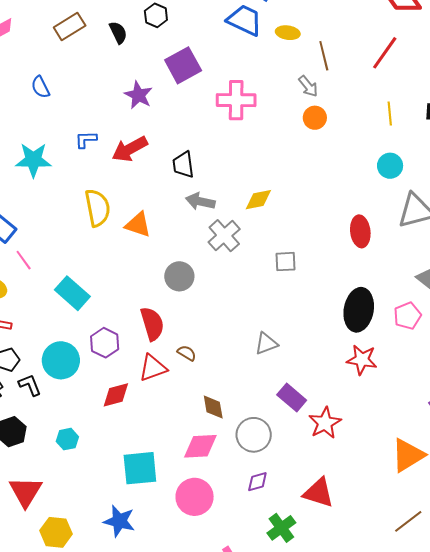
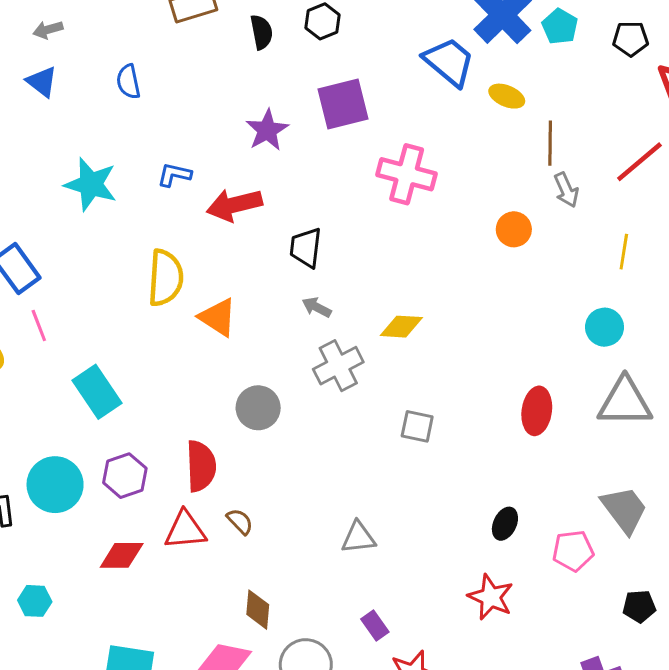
gray arrow: (308, 86) -> (566, 190), moved
gray arrow: (200, 201) -> (317, 307), size x0.7
black ellipse: (359, 310) -> (505, 524), size x0.5
purple rectangle: (292, 398) -> (375, 625), size x0.7

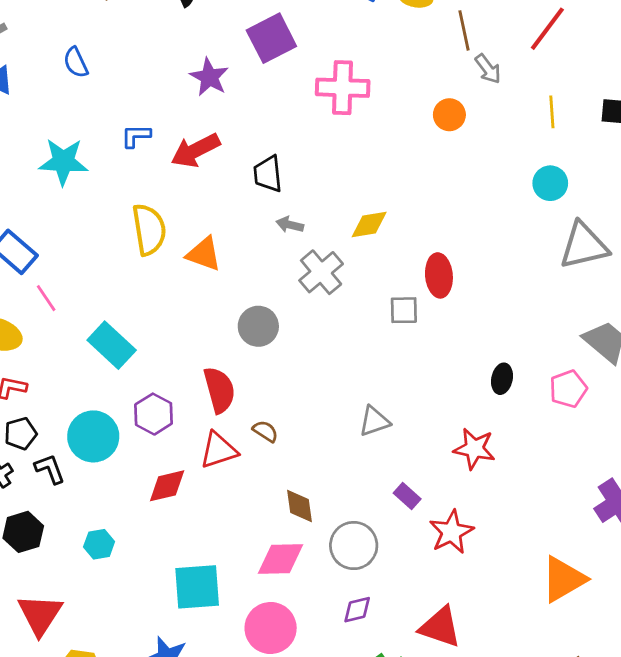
red ellipse: (537, 411) -> (439, 275), moved
red star: (491, 597) -> (474, 449), moved

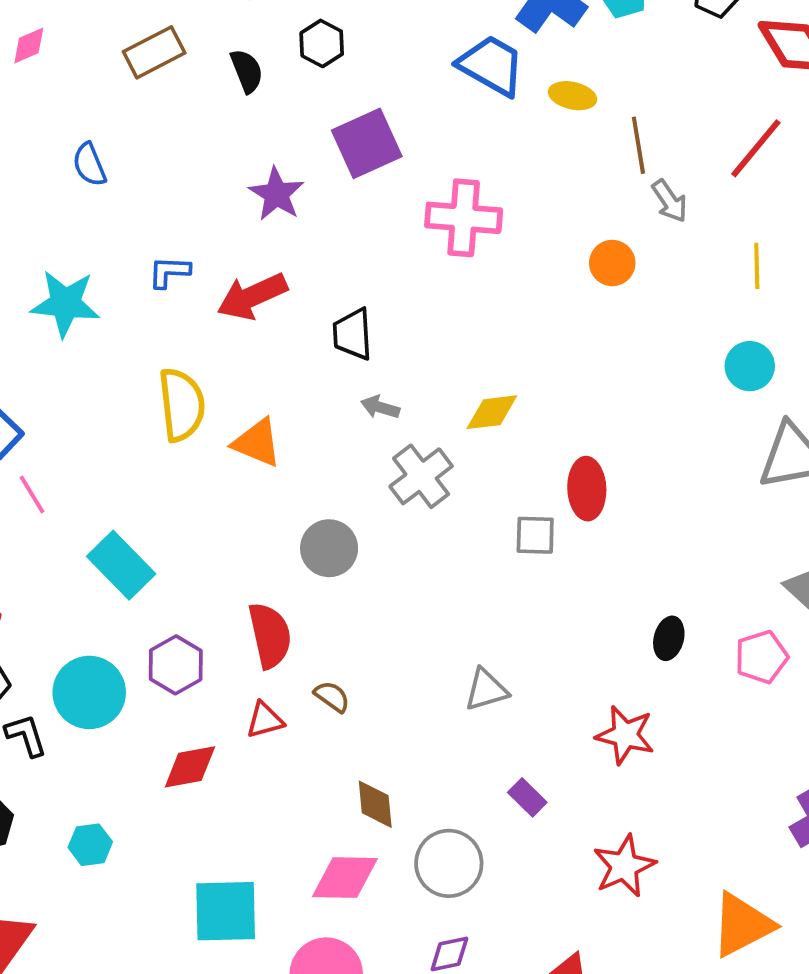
red triangle: (219, 450) -> (265, 720), size x0.7
red star: (451, 532) -> (624, 866), moved

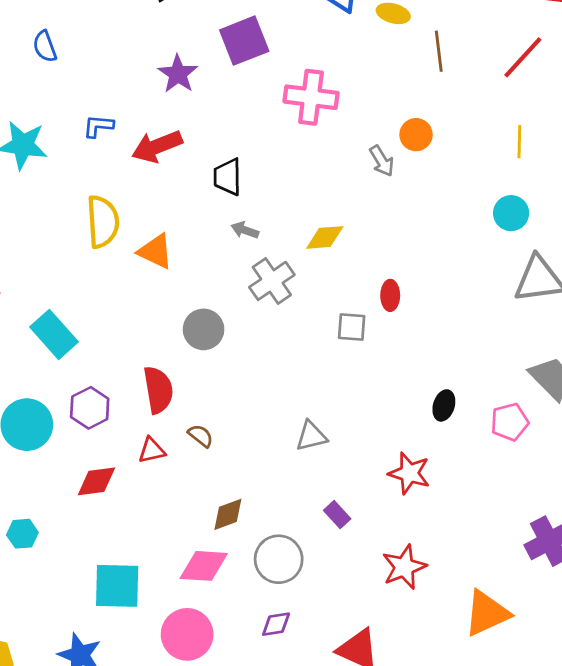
gray arrow: (670, 201) -> (382, 161), moved
red ellipse: (587, 489) -> (390, 295), size x0.7
brown diamond: (375, 804) -> (228, 514), turned 72

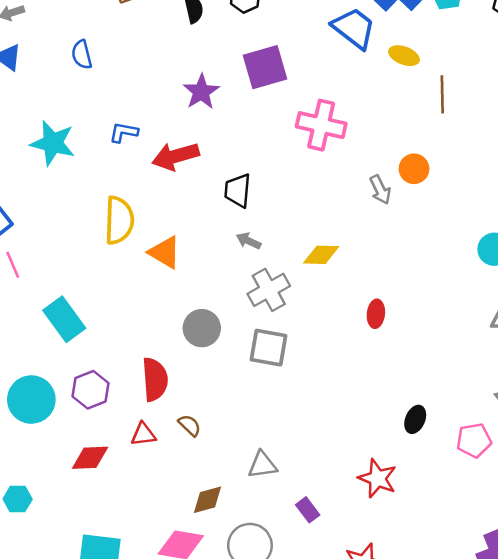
gray square: (352, 327) -> (268, 348), moved, size x1.4
gray triangle: (311, 436) -> (262, 465), moved

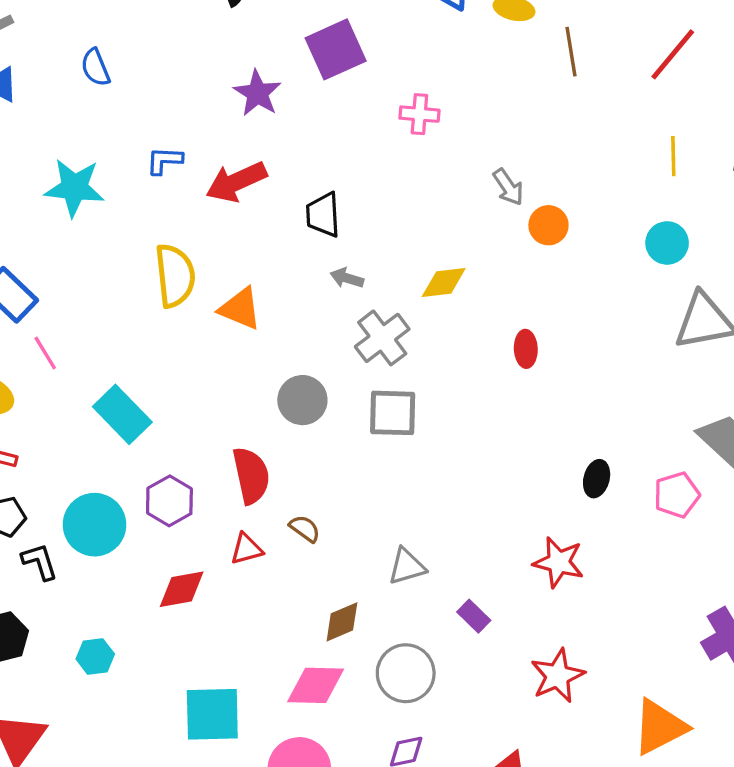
pink cross: (321, 125) -> (419, 114), size x0.6
orange circle: (414, 169) -> (548, 225), moved

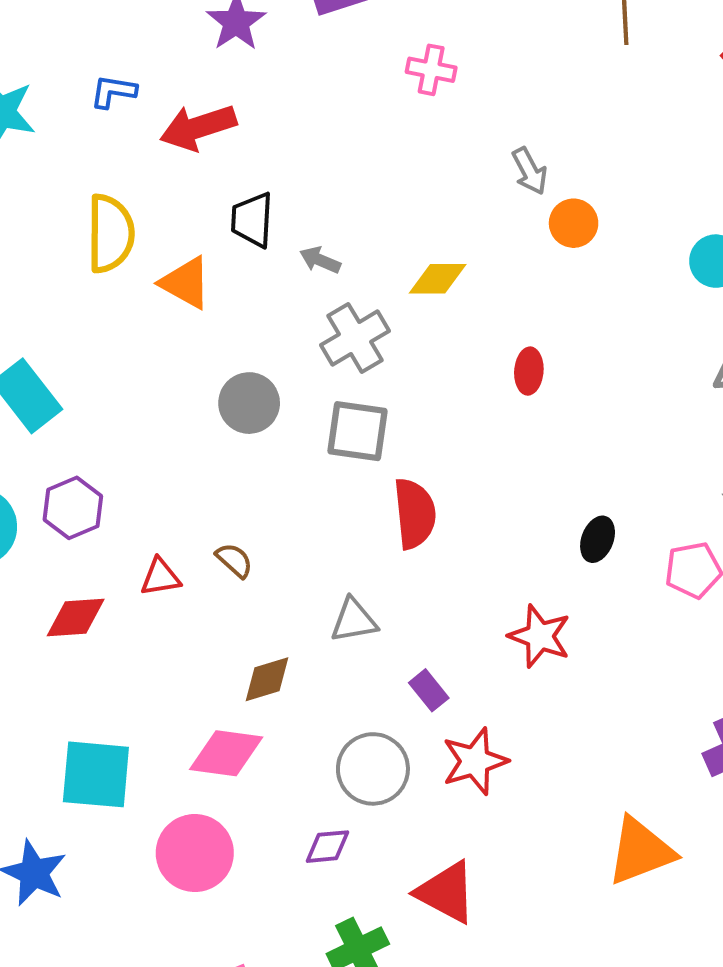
black trapezoid: (323, 215) -> (252, 220), moved
red semicircle: (251, 475) -> (415, 514), moved
gray circle: (406, 673) -> (373, 769), moved
red star: (558, 676) -> (475, 761), moved

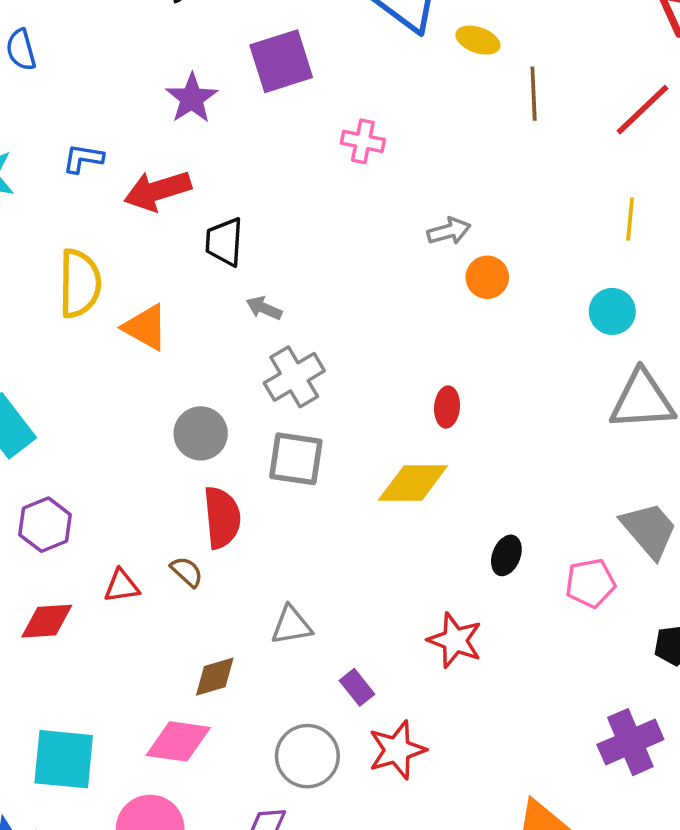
gray arrow: (530, 171) -> (449, 231), turned -78
black trapezoid: (252, 220) -> (224, 242), moved
yellow diamond: (438, 279) -> (413, 483), moved, size x1.4
red semicircle: (415, 514) -> (222, 518), moved

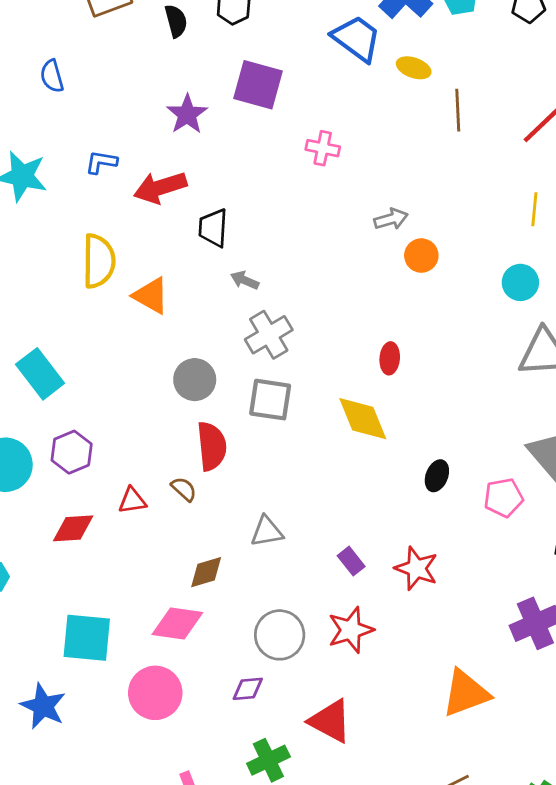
purple square: (281, 61) -> (258, 85), turned 33
yellow diamond: (413, 483) -> (363, 419), turned 68
red star: (455, 640) -> (416, 568), moved
purple rectangle: (357, 687) -> (351, 561), moved

